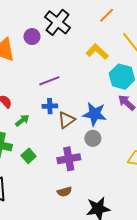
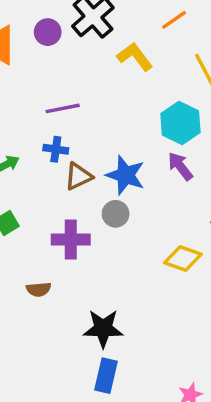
yellow L-shape: (97, 52) -> (135, 57), moved
brown semicircle: (64, 192) -> (39, 289), moved

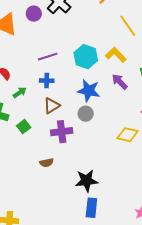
yellow L-shape: (135, 57) -> (116, 55), moved
cyan hexagon: (180, 123) -> (86, 57), moved
brown triangle: (79, 176) -> (52, 106), moved

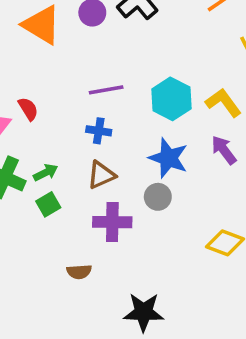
green arrow: (20, 93) -> (46, 173), moved

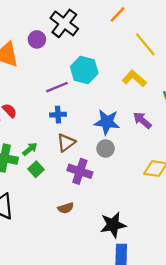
cyan hexagon: (171, 99) -> (84, 70), moved
purple arrow: (224, 150) -> (142, 120), moved
purple cross: (112, 222) -> (80, 171), turned 30

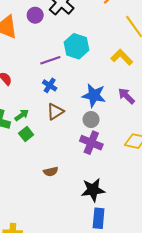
blue cross: (58, 115) -> (50, 85), turned 32
purple cross: (80, 171) -> (91, 143), moved

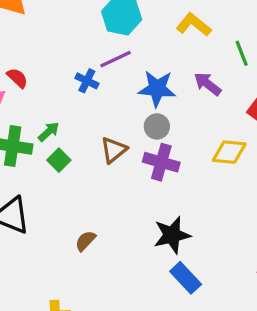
purple line: (50, 60) -> (116, 59), moved
brown triangle: (55, 112) -> (114, 150), moved
brown semicircle: (51, 172) -> (85, 241), moved, turned 152
blue rectangle: (99, 218) -> (186, 278), turned -42

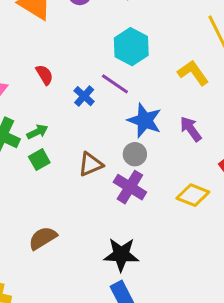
purple line: (116, 59) -> (115, 84), turned 44
red semicircle: (17, 78) -> (44, 75), moved
brown semicircle: (85, 241) -> (43, 238), size x1.4

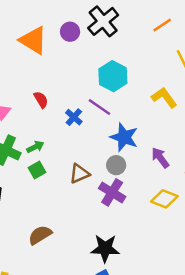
purple arrow: (191, 129) -> (160, 158), moved

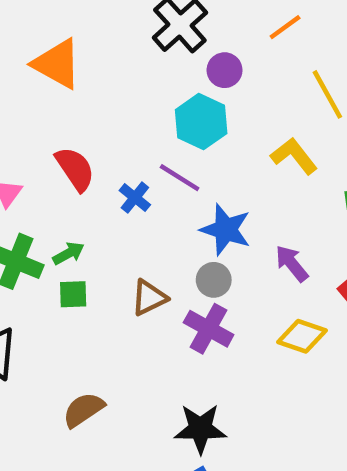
purple circle: (70, 32) -> (225, 70), moved
red semicircle: (41, 100) -> (75, 169), size x1.5
green square: (37, 170) -> (73, 294), turned 30

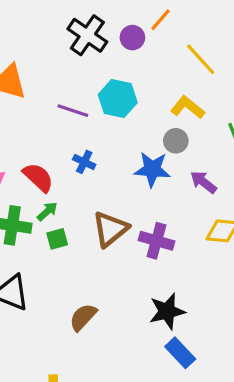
purple circle: (225, 70) -> (132, 38), moved
red semicircle: (75, 169) -> (38, 177), moved
purple line: (180, 178) -> (73, 111), moved
gray circle: (214, 280) -> (176, 141), moved
brown triangle: (149, 298) -> (110, 229), size x1.4

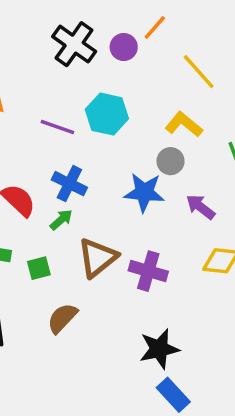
blue cross: (84, 162) -> (69, 184), size x1.4
green arrow: (47, 211) -> (61, 220), moved
brown semicircle: (83, 317) -> (62, 318), moved

